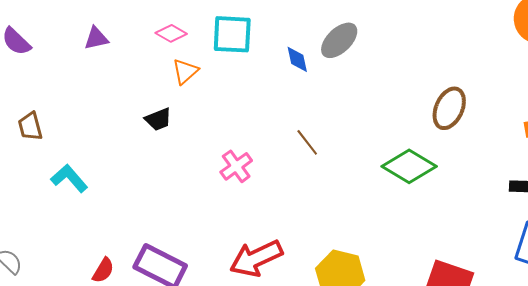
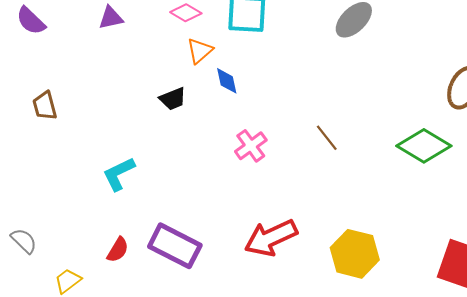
blue diamond: (297, 59) -> (227, 81), moved
brown line: (307, 142) -> (327, 138), moved
cyan L-shape: (69, 178) -> (119, 174), moved, turned -75

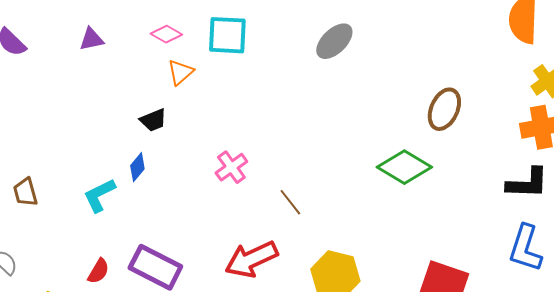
blue diamond: (227, 81) -> (137, 167), moved, turned 52
brown trapezoid: (45, 106) -> (25, 192), moved
brown line: (327, 138) -> (290, 202), moved

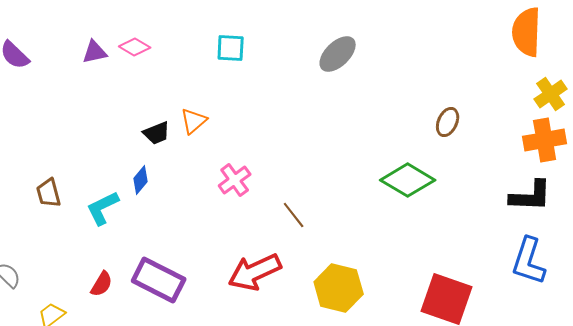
pink diamond: (166, 34) -> (135, 47), moved
cyan square: (227, 35) -> (231, 48), size x0.7
orange triangle: (180, 72) -> (194, 121), moved
brown ellipse: (444, 109) -> (448, 122), size x0.7
brown trapezoid: (25, 192) -> (49, 193), moved

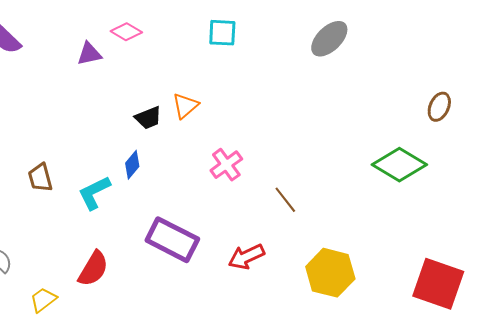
purple triangle: (95, 52) -> (89, 54), moved
red arrow: (255, 272) -> (246, 257), size x0.7
purple rectangle: (159, 280) -> (172, 240), moved
red semicircle: (102, 284) -> (93, 269), size x1.4

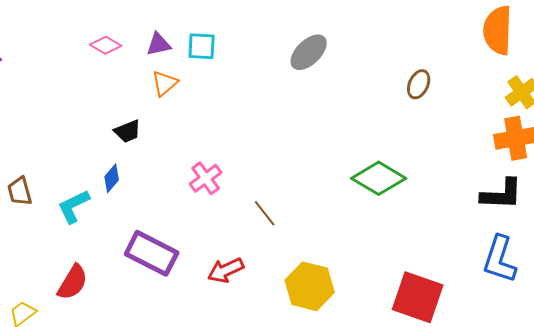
purple triangle: (89, 54) -> (159, 44), moved
orange triangle: (185, 106) -> (165, 83), moved
brown ellipse: (439, 107) -> (419, 84), moved

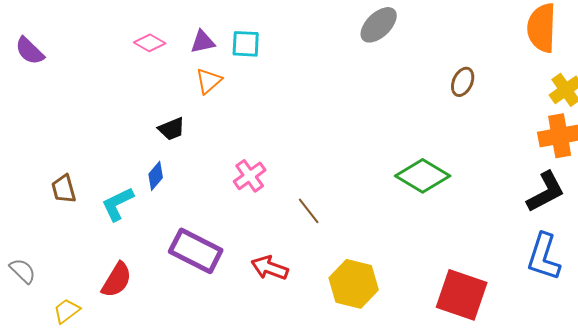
gray ellipse: (309, 52) -> (379, 25), moved
black L-shape: (502, 194) -> (546, 192), turned -30
red arrow: (226, 270) -> (270, 268), turned 45

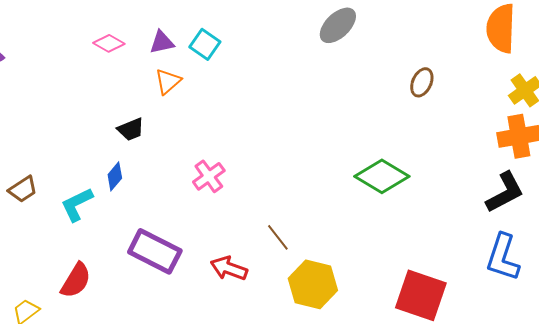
cyan square: (246, 44) -> (205, 44), turned 32
brown trapezoid: (64, 189) -> (23, 189), turned -108
brown line: (309, 211) -> (278, 237), moved

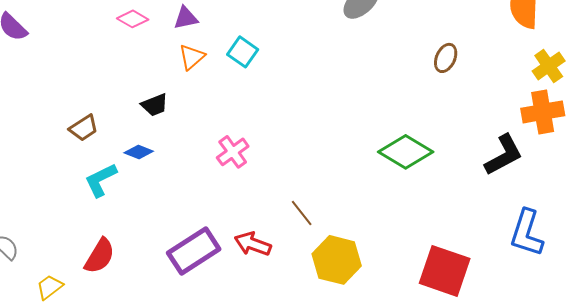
cyan square: (205, 44) -> (243, 52), moved
blue diamond: (115, 176) -> (139, 152), turned 72
brown trapezoid: (23, 189) -> (84, 128), moved
black L-shape: (505, 192) -> (504, 155), moved
purple rectangle: (155, 251) -> (194, 251), moved, turned -60

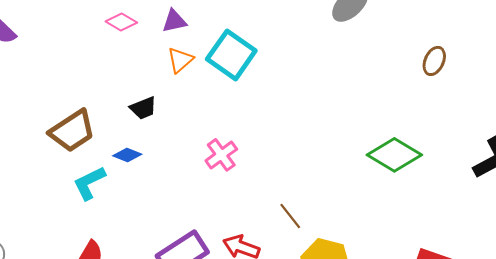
cyan square: (243, 52) -> (231, 55), size x1.6
brown trapezoid: (84, 128) -> (72, 131), size x1.6

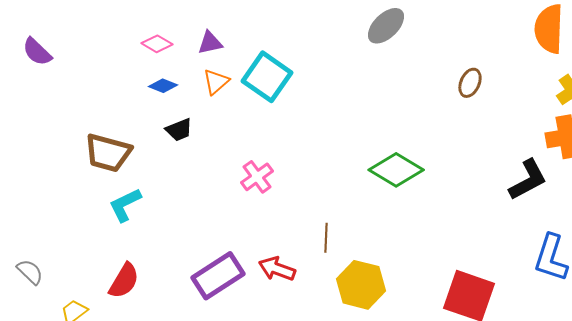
brown trapezoid: (72, 131) -> (108, 153), turned 48
blue diamond: (127, 155) -> (163, 86), moved
green diamond: (394, 155) -> (396, 170), moved
brown line: (290, 216) -> (326, 238), turned 40

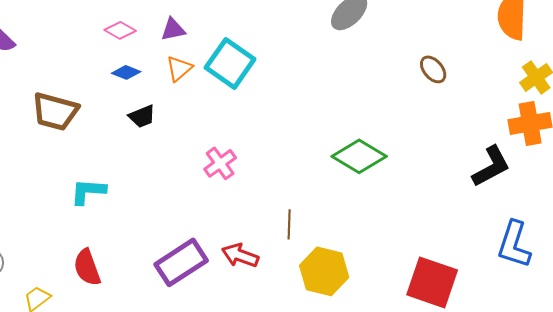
brown ellipse: (470, 83) -> (433, 69), turned -64
brown trapezoid: (108, 153) -> (55, 111), moved
cyan L-shape: (125, 205) -> (88, 191), turned 30
red semicircle: (124, 281) -> (87, 267), turned 129

